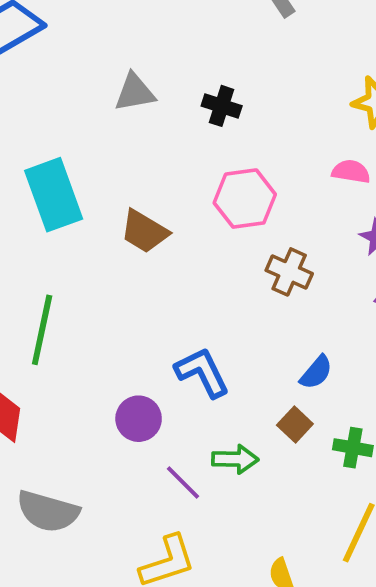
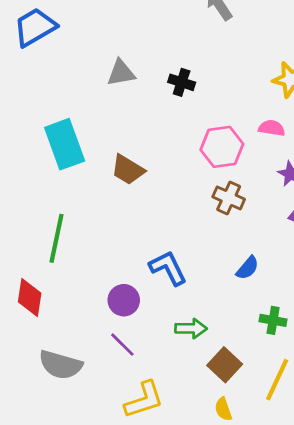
pink hexagon: (245, 199) -> (222, 147), moved
brown square: (295, 424) -> (225, 365), moved, size x1.4
purple line: (183, 482) -> (122, 345), moved

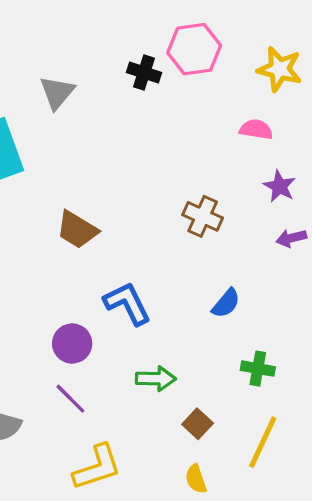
gray triangle: (121, 73) -> (57, 93), moved, turned -40
pink hexagon: (222, 147) -> (194, 49), moved
brown trapezoid: (128, 170) -> (77, 230), moved
brown square: (225, 365) -> (198, 424), size x0.7

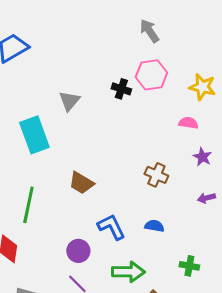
purple arrow: (291, 238) -> (206, 198), moved
blue semicircle: (226, 303) -> (154, 226), moved, turned -120
green arrow: (156, 379) -> (128, 272), size x1.4

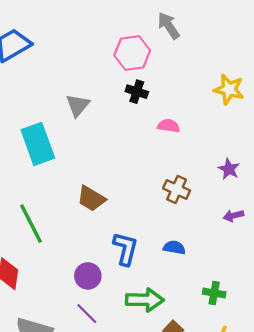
pink hexagon: (151, 75) -> (132, 53), moved
pink semicircle: (188, 123) -> (169, 126), moved
green line: (28, 205) -> (31, 224), turned -39
blue L-shape: (111, 227) -> (125, 249), turned 40

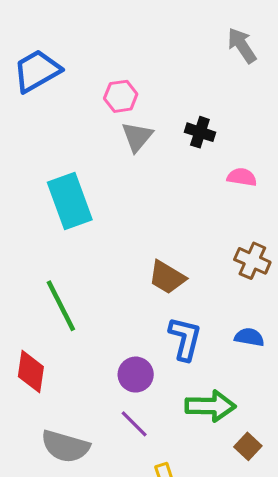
pink hexagon: (132, 53) -> (121, 96), moved, size x0.7
gray triangle: (78, 105) -> (137, 137), moved
brown trapezoid: (91, 199) -> (167, 277), moved

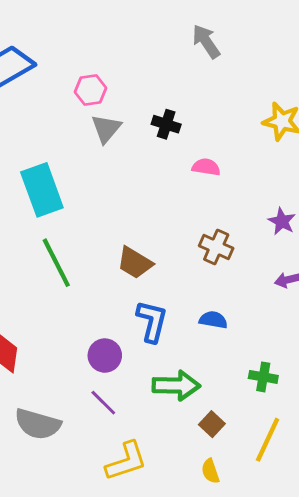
green line: (61, 306) -> (56, 263), moved

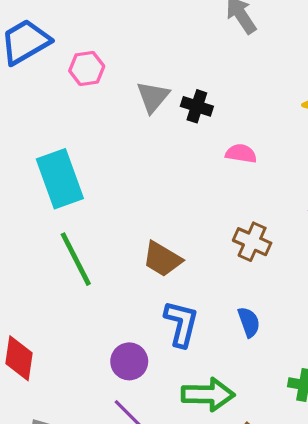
pink hexagon: (91, 90) -> (87, 69), moved
gray triangle: (106, 129) -> (153, 97), moved
blue semicircle: (213, 320) -> (249, 322), turned 60

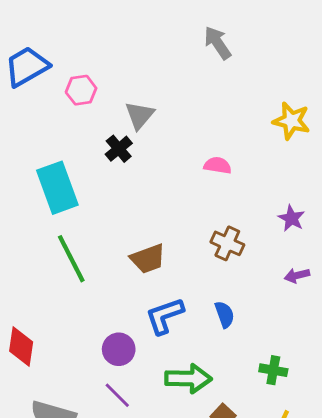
black cross: (197, 106) -> (119, 149), moved, turned 32
brown trapezoid: (162, 259) -> (148, 259), turned -51
blue L-shape: (181, 324) -> (165, 316), turned -123

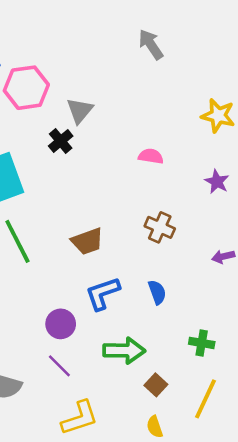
pink hexagon: (81, 90) -> (26, 88), size x1.6
purple star: (291, 218) -> (217, 182), moved

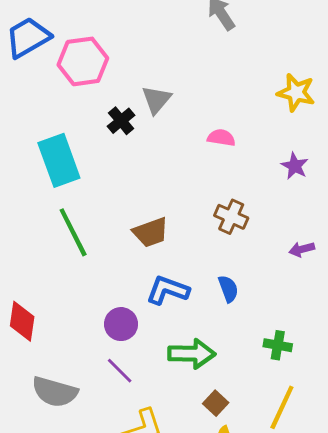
gray triangle: (80, 111) -> (156, 100), moved
blue L-shape: (103, 293) -> (168, 290), turned 39
brown square: (156, 385) -> (216, 403), moved

